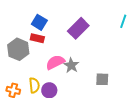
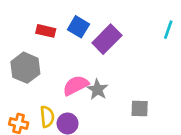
blue square: (39, 22) -> (78, 27), moved
red rectangle: (37, 38) -> (46, 31), moved

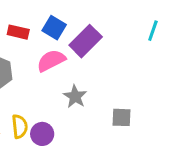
pink semicircle: (76, 85) -> (51, 61), moved

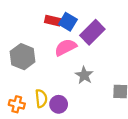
red rectangle: (18, 32) -> (53, 21), moved

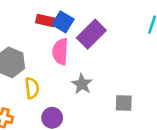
pink semicircle: (66, 47) -> (60, 52), turned -60
yellow semicircle: (41, 98) -> (32, 88), moved

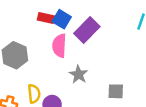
yellow semicircle: (32, 88) -> (34, 94), moved

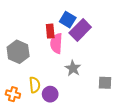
red rectangle: (46, 18) -> (50, 31), moved, turned 72
blue square: (62, 19) -> (68, 20), moved

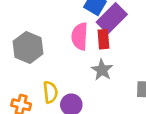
red rectangle: (50, 31) -> (103, 39), moved

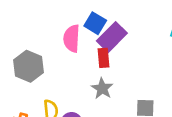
pink semicircle: (80, 36) -> (72, 38), moved

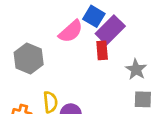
pink semicircle: (72, 38) -> (71, 31), turned -135
gray star: (102, 88) -> (136, 69), moved

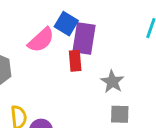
purple rectangle: (110, 30) -> (84, 38), turned -36

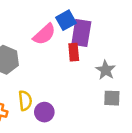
blue square: (66, 24) -> (66, 20), turned 30

